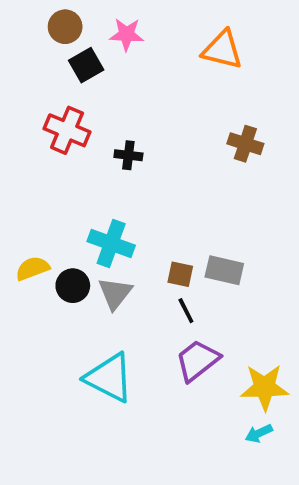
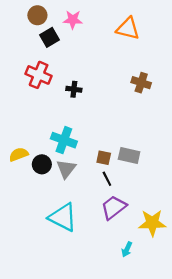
cyan arrow: (259, 433) -> (127, 249), moved, turned -40

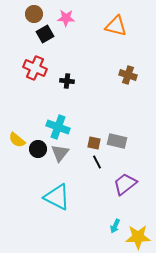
yellow semicircle: (19, 154) -> (17, 140), turned -120
purple trapezoid: (114, 207) -> (125, 184), moved
yellow star: (152, 223) -> (138, 237), moved

